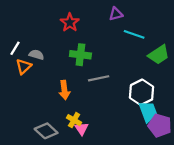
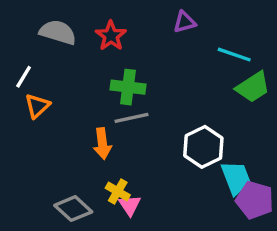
cyan line: (134, 34) -> (234, 55), moved
gray semicircle: (36, 55) -> (58, 32), moved, size x1.5
gray line: (99, 78) -> (131, 118), moved
white hexagon: (142, 92) -> (203, 147), moved

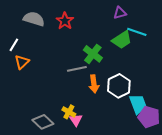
purple triangle: (184, 22) -> (120, 13), moved
green cross: (128, 87) -> (93, 54), moved, turned 30
green trapezoid: (253, 87) -> (122, 40), moved
orange arrow: (102, 144) -> (94, 84), moved

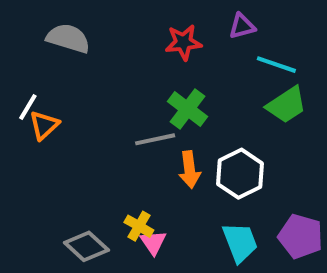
red star: (65, 21) -> (183, 42), moved, turned 30
green trapezoid: (122, 40) -> (286, 105), moved
white line: (14, 45) -> (28, 107), moved
cyan trapezoid: (138, 104) -> (240, 242), moved

